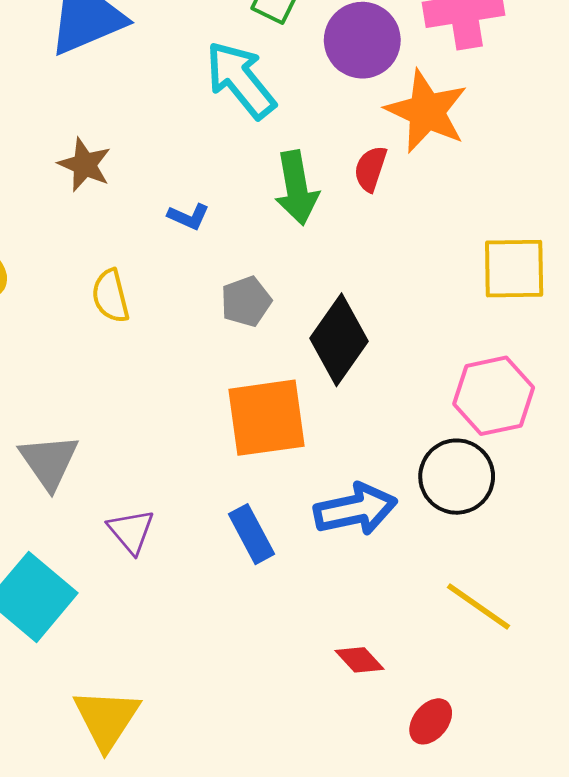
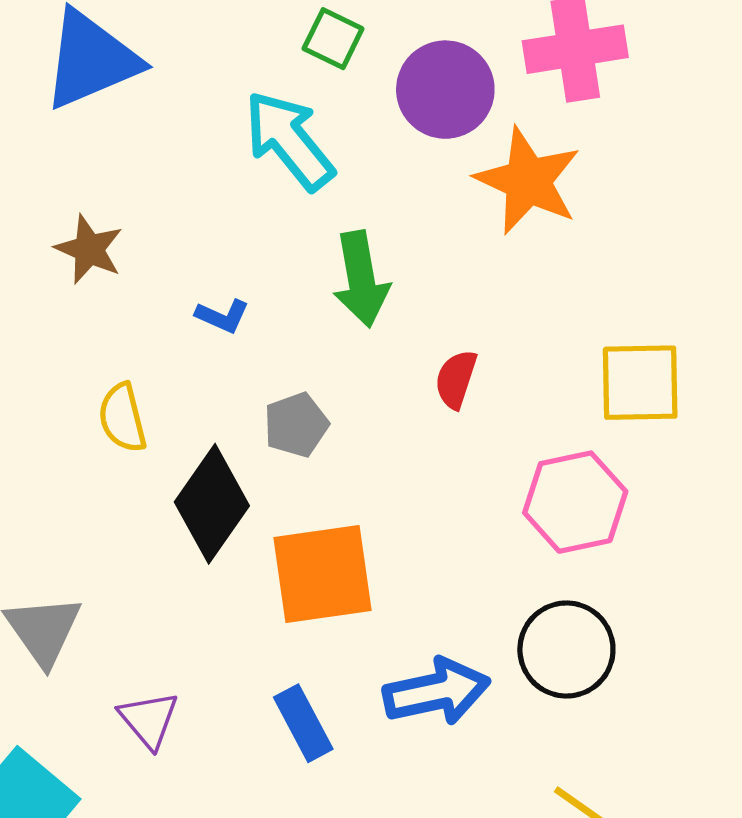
red semicircle: (370, 169) -> (456, 379), moved
black diamond: (339, 340) -> (212, 504), moved
pink hexagon: (494, 396) -> (575, 502), moved

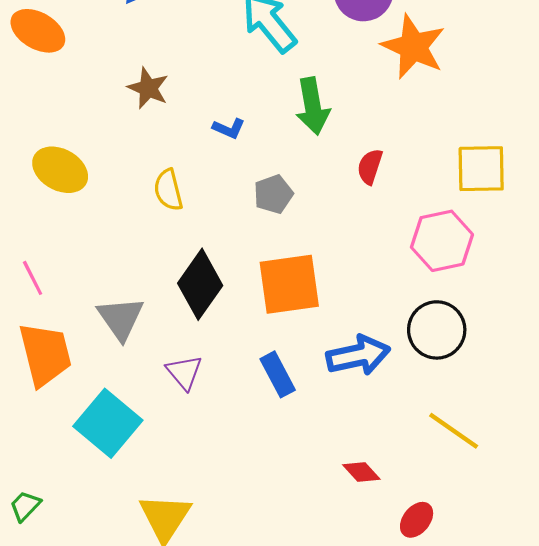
black diamond: (212, 504) -> (200, 284), moved

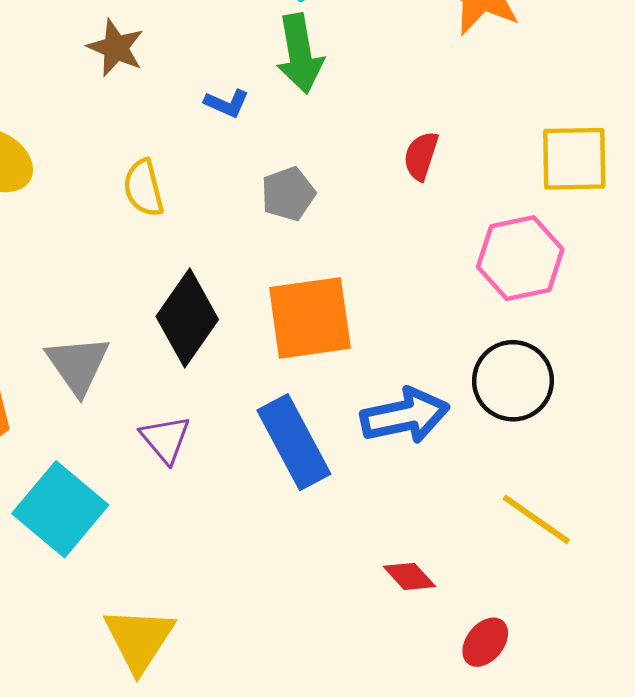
green arrow: (313, 106) -> (300, 54), moved
blue rectangle: (278, 374) -> (294, 442), size x1.5

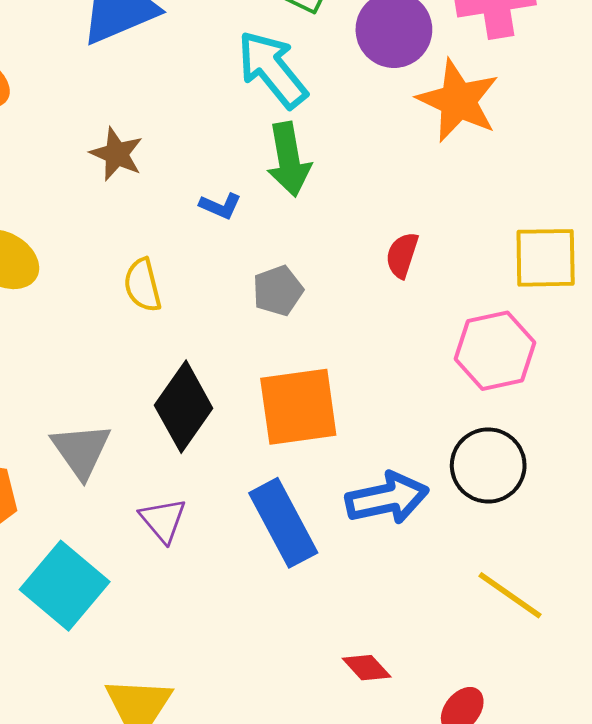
red diamond: (409, 576) -> (367, 668), moved

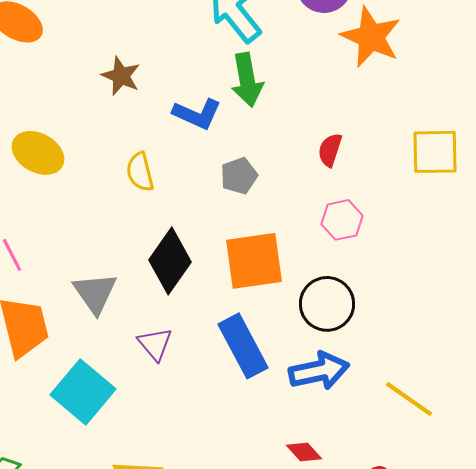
blue L-shape: (220, 206) -> (197, 114), size x1.6
pink hexagon: (495, 351) -> (342, 220), moved, size x0.7
black circle: (488, 465) -> (327, 304), moved
blue arrow: (387, 498) -> (319, 371), moved

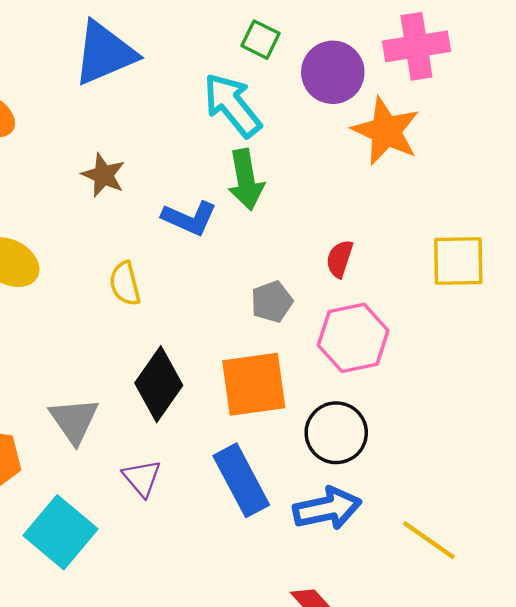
gray pentagon: (239, 176) -> (272, 302), moved
pink hexagon: (342, 220) -> (353, 338), size x1.5

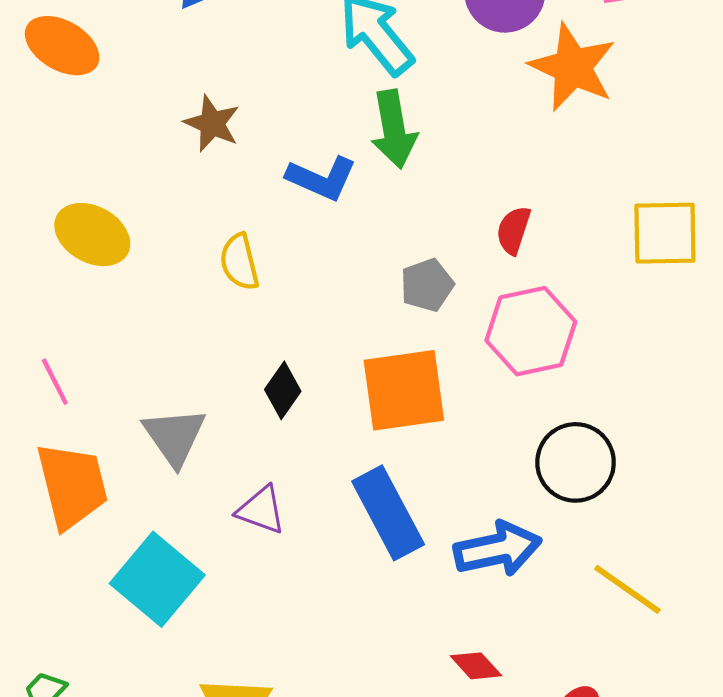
black diamond: (159, 384) -> (283, 390), size x0.6
black circle: (336, 433) -> (576, 462), moved
purple triangle: (142, 478) -> (261, 510), turned -30

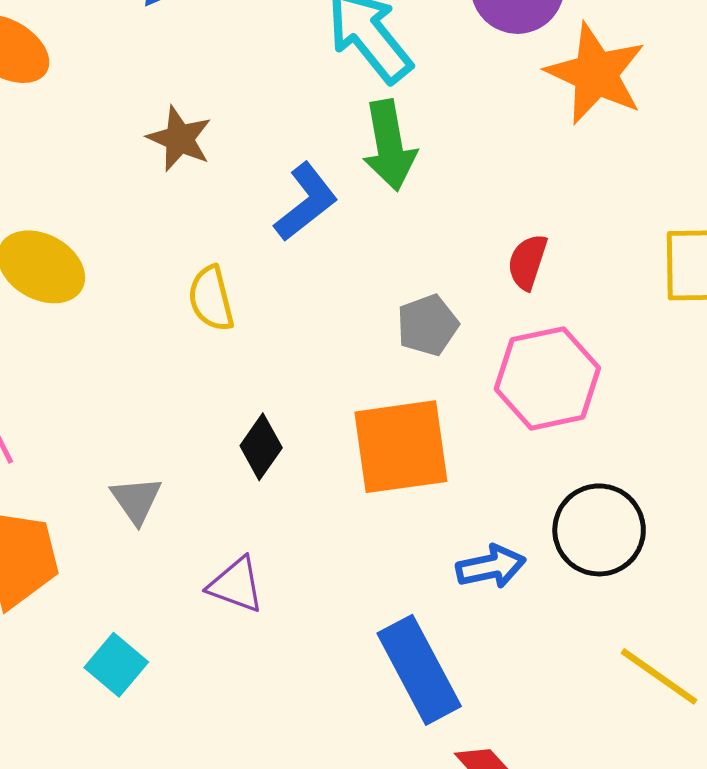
blue L-shape: (322, 178) -> (306, 202), turned -62
gray triangle: (175, 436) -> (136, 500), size x0.7
blue rectangle: (388, 513) -> (419, 670), moved
blue arrow: (498, 549) -> (491, 567), moved, size x0.7
cyan square: (157, 579) -> (116, 665), size x0.6

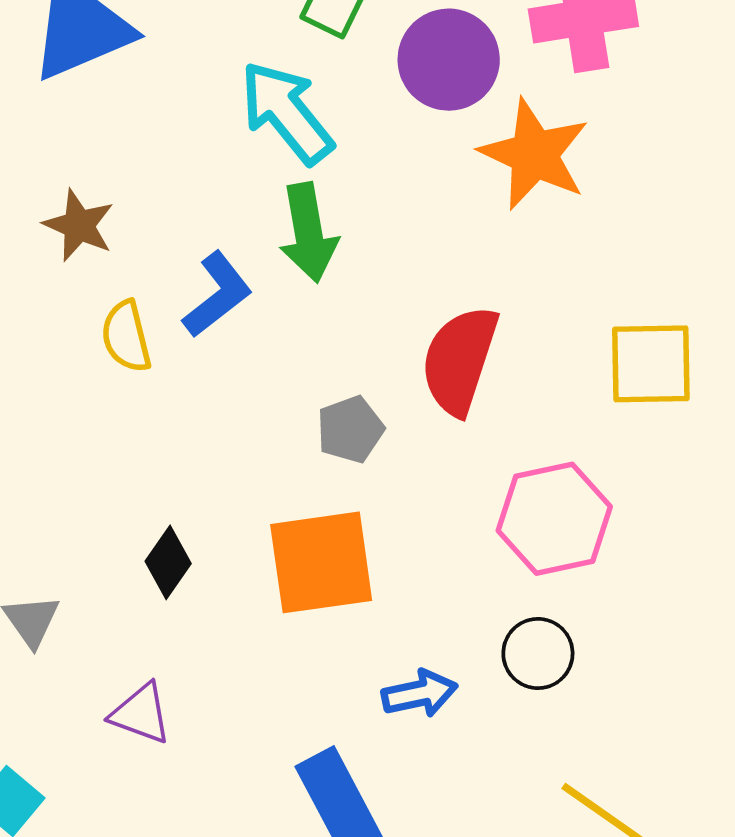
red semicircle: (527, 262) -> (460, 360), size x1.8
yellow semicircle: (211, 299) -> (126, 337), moved
pink hexagon: (547, 378) -> (554, 519), moved
black circle: (599, 530) -> (538, 653), size x0.7

